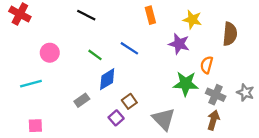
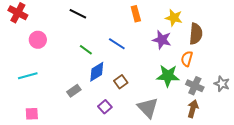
brown semicircle: (230, 34) -> (196, 34), moved
pink circle: (50, 53) -> (38, 40), moved
brown square: (129, 101) -> (121, 82), moved

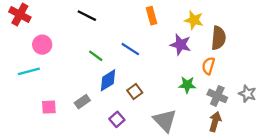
cyan line: (28, 76) -> (29, 71), moved
green star: (168, 76) -> (187, 85), size x0.7
pink square: (32, 114) -> (49, 107), moved

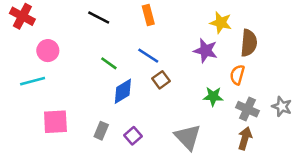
orange rectangle: (152, 16) -> (148, 15), moved
brown square: (135, 91) -> (161, 80), moved
gray rectangle: (82, 102) -> (101, 131), moved, turned -32
pink square: (49, 107) -> (55, 122), size x1.5

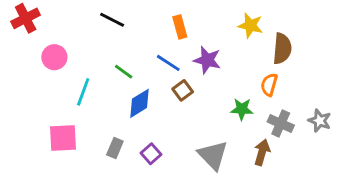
orange rectangle: (148, 15) -> (180, 27), moved
red cross: (22, 16) -> (26, 18), turned 35
purple star: (206, 51) -> (207, 60), moved
cyan line: (33, 81) -> (83, 92), moved, turned -55
brown arrow: (245, 138) -> (262, 152), moved

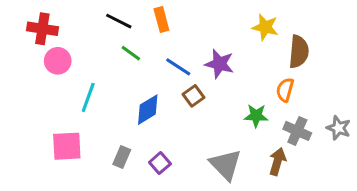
red cross: (26, 18) -> (42, 29), moved, turned 36
orange rectangle: (180, 27) -> (161, 20), moved
green line: (124, 72) -> (131, 53), moved

